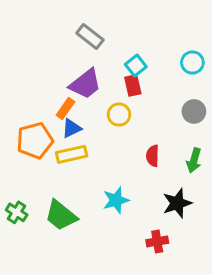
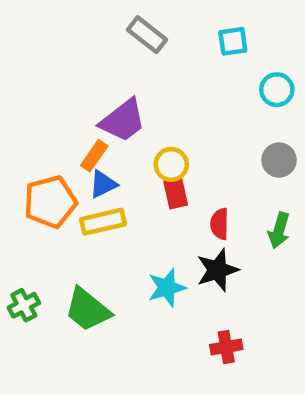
gray rectangle: (90, 37) -> (147, 35), moved
cyan square: (136, 66) -> (233, 41), moved, turned 30
red rectangle: (133, 85) -> (176, 193), moved
black star: (177, 203) -> (217, 270), moved
green cross: (17, 212) -> (24, 305), turned 30

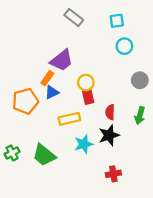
cyan circle: (277, 90) -> (124, 46), moved
yellow rectangle: (103, 222) -> (69, 119), moved

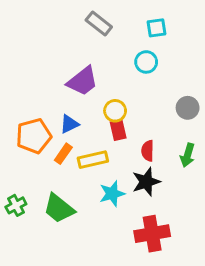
cyan circle: (124, 46) -> (146, 62), moved
orange rectangle: (47, 78) -> (63, 154), moved
red cross: (113, 174) -> (152, 234), size x1.6

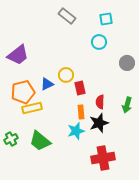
purple trapezoid: (83, 81) -> (18, 55), moved
gray circle: (188, 108) -> (127, 63), moved
yellow circle: (115, 111) -> (66, 75), moved
orange rectangle: (63, 154) -> (81, 112), moved, turned -40
yellow rectangle: (93, 160) -> (32, 108), moved

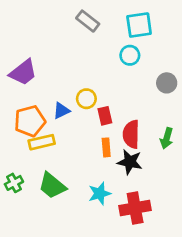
cyan square: (106, 19) -> (139, 25), size x1.5
red semicircle: (100, 102) -> (131, 134), size x1.5
black star: (99, 123) -> (130, 162), turned 30
cyan star: (76, 131) -> (100, 194), moved

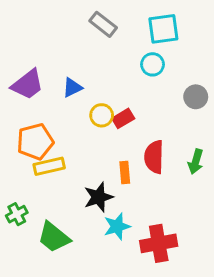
blue triangle: (61, 111) -> (72, 88), moved
red rectangle: (105, 116) -> (123, 118), moved, turned 72
black star: (130, 162) -> (99, 197), moved, turned -30
green trapezoid: (52, 186) -> (54, 237), moved

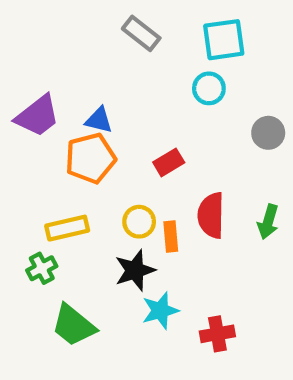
blue triangle: (72, 88) -> (99, 120), turned 40
yellow circle: (102, 115) -> (139, 222), moved
orange pentagon: (35, 142) -> (90, 158), moved
green cross: (17, 214) -> (42, 268), moved
red cross: (159, 243) -> (217, 334), size x0.7

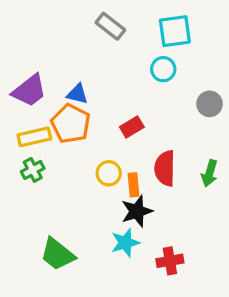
orange pentagon: (90, 158) -> (71, 124), turned -30
yellow rectangle: (67, 228) -> (34, 137), moved
green cross: (42, 268) -> (33, 170), moved
black star: (135, 270) -> (137, 211), moved

